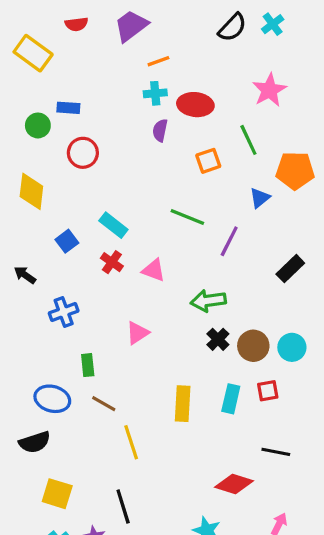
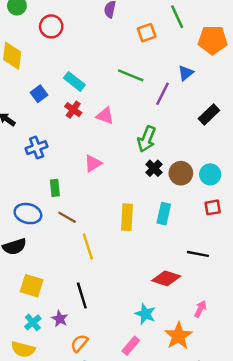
blue triangle: (260, 198) -> (186, 73), moved
green arrow: (208, 301) -> (147, 139), turned -60
red square: (268, 391) -> (213, 207), moved

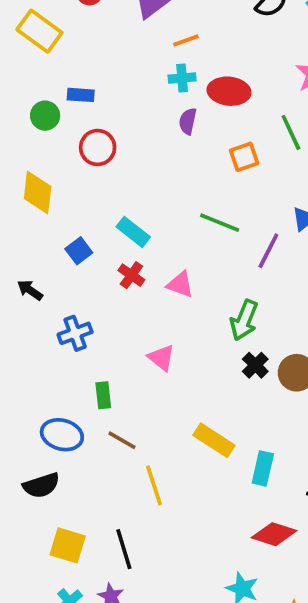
pink triangle: (93, 163) -> (161, 358), turned -48
cyan rectangle: (164, 214) -> (263, 468), moved
yellow rectangle: (127, 217) -> (214, 440), turned -60
black line: (82, 295) -> (124, 549), moved

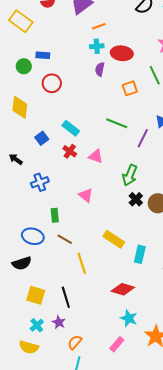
red diamond: (274, 534) -> (123, 289), moved

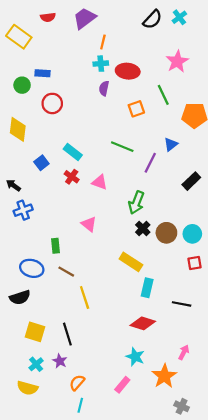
orange line: (99, 26) -> (103, 42), turned -56
blue cross: (40, 182) -> (23, 210), moved
yellow rectangle: (114, 239) -> (131, 262), moved
red diamond: (123, 289) -> (143, 323), moved

